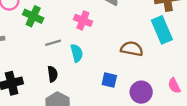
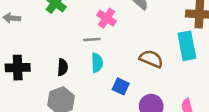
gray line: (53, 43) -> (92, 39), moved
cyan semicircle: (77, 53) -> (97, 63), moved

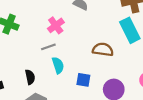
pink cross: (107, 18) -> (56, 25), turned 35

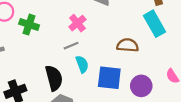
black semicircle: (30, 77) -> (54, 78), size x1.6
blue square: (83, 80) -> (109, 78), size x1.6

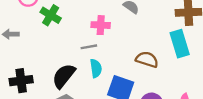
pink cross: (77, 23) -> (101, 25), turned 30
black semicircle: (54, 78) -> (64, 76), turned -140

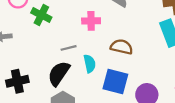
gray line: (89, 47) -> (69, 48), moved
brown semicircle: (147, 59) -> (122, 47), moved

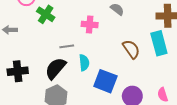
brown semicircle: (122, 47) -> (131, 49), moved, turned 36

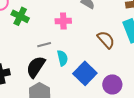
blue square: (105, 81) -> (85, 73), turned 30

